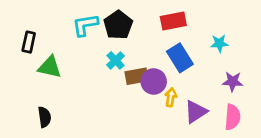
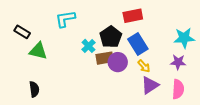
black pentagon: (118, 25) -> (111, 37), moved
black rectangle: (29, 42) -> (22, 32), turned -70
cyan star: (219, 43) -> (184, 38), moved, size x1.5
yellow arrow: (171, 97) -> (144, 66), moved, turned 128

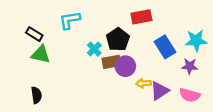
black rectangle: (22, 32) -> (34, 34), moved
blue rectangle: (138, 44) -> (165, 47), moved
yellow arrow: (144, 66) -> (144, 83), moved, turned 128
pink semicircle: (178, 89) -> (190, 95), turned 102

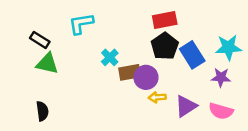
black pentagon: (118, 39) -> (165, 46), moved
yellow arrow: (144, 83) -> (157, 97), moved

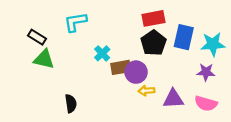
blue rectangle: (192, 55) -> (184, 37), moved, turned 45
purple triangle: (186, 106) -> (173, 99), turned 30
black semicircle: (42, 111) -> (71, 104), moved

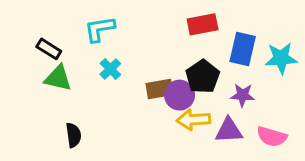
black pentagon: (153, 43) -> (203, 77), moved
cyan cross: (102, 53) -> (110, 69), moved
purple star: (206, 72) -> (243, 95), moved
yellow arrow: (146, 91) -> (193, 120), size x1.5
black semicircle: (71, 104) -> (73, 135), moved

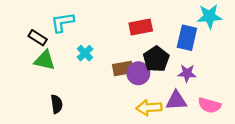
red rectangle: (203, 24) -> (141, 27), moved
cyan L-shape: (100, 29) -> (62, 22), moved
cyan star: (281, 58) -> (209, 16), moved
yellow arrow: (193, 120) -> (149, 108), moved

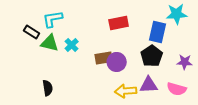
black pentagon: (156, 59) -> (152, 56), moved
green triangle: (45, 60) -> (50, 43), moved
purple star: (187, 73) -> (185, 62), moved

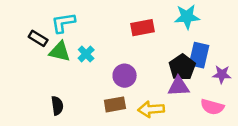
cyan star: (177, 14) -> (187, 17), moved
blue rectangle: (158, 32) -> (199, 55), moved
brown rectangle: (104, 58) -> (115, 104), moved
purple circle: (117, 62) -> (125, 76), moved
purple triangle: (149, 85) -> (179, 86), moved

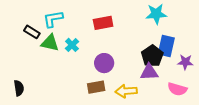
red rectangle: (143, 28) -> (103, 23), moved
black semicircle: (57, 106) -> (19, 88), moved

